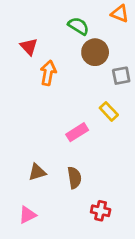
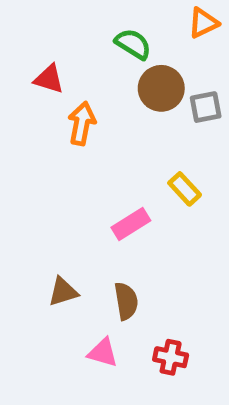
orange triangle: (120, 14) -> (203, 23), turned -48
red triangle: (29, 47) -> (49, 79), turned -30
gray square: (121, 76) -> (206, 107), moved
pink triangle: (27, 215) -> (103, 353), moved, turned 42

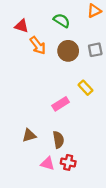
red triangle: (49, 79) -> (22, 26), moved
brown circle: (161, 88) -> (68, 51), moved
orange arrow: (82, 123) -> (38, 45), moved, turned 132
red cross: (171, 357) -> (68, 162), moved

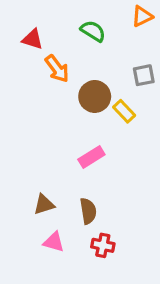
brown circle: (68, 51) -> (95, 96), moved
yellow rectangle: (85, 88) -> (124, 111), moved
pink triangle: (48, 164) -> (54, 242), moved

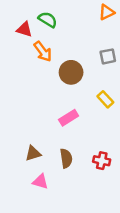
green semicircle: (93, 31) -> (48, 20), moved
yellow rectangle: (124, 111) -> (105, 99), moved
red cross: (103, 245) -> (102, 161), moved

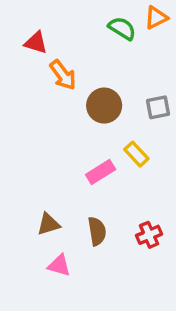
green semicircle: (48, 20) -> (122, 28), moved
gray square: (108, 56) -> (158, 107), moved
yellow rectangle: (105, 99) -> (136, 154), moved
red cross: (102, 161) -> (149, 235), turned -35

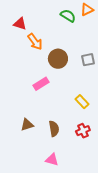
yellow rectangle: (136, 154) -> (82, 102), moved
pink rectangle: (101, 172) -> (41, 84), moved
pink triangle: (59, 265) -> (52, 160), moved

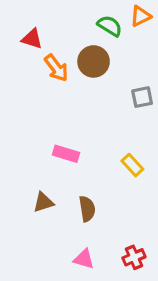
brown circle: (58, 59) -> (94, 61), moved
pink rectangle: (41, 84) -> (66, 154), moved, turned 49
red cross: (83, 131) -> (134, 257), moved

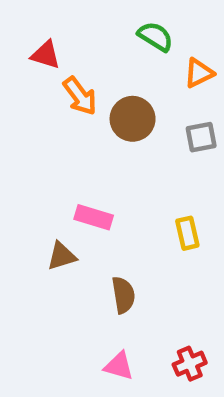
orange triangle: (140, 16) -> (199, 73), moved
brown circle: (94, 61) -> (133, 119), moved
yellow rectangle: (132, 165) -> (187, 233), turned 30
brown triangle: (43, 202) -> (62, 256), moved

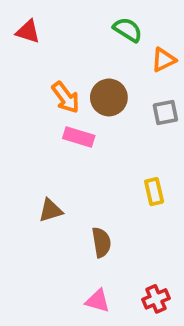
red triangle: (46, 55) -> (28, 32), moved
orange arrow: (80, 96) -> (66, 97), moved
pink rectangle: (94, 217) -> (79, 137), moved

